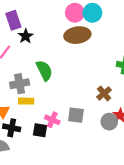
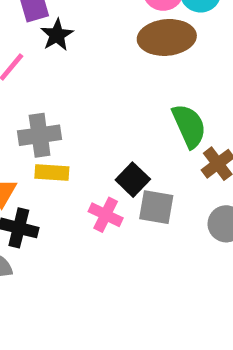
green semicircle: (44, 70) -> (189, 126), moved
black square: (40, 130) -> (133, 180), moved, turned 32

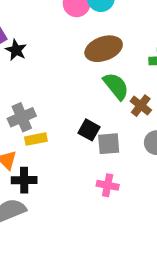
brown ellipse: (167, 37) -> (104, 49), moved
pink cross: (106, 215) -> (108, 185), moved

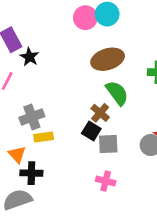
brown cross: (141, 106) -> (100, 113), moved

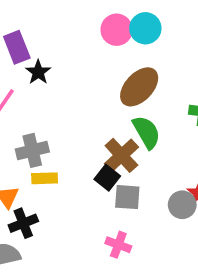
brown ellipse: (108, 59) -> (139, 87), turned -36
brown cross: (100, 113) -> (121, 155), size x1.4
black cross: (31, 173) -> (23, 223), turned -30

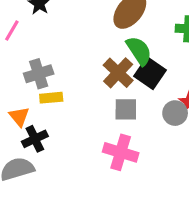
black square: (107, 178) -> (150, 73), moved, size x1.4
pink cross: (118, 245) -> (121, 152), size x1.5

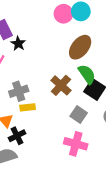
brown cross: (118, 73) -> (61, 85), moved
gray square: (126, 109) -> (79, 114), turned 35

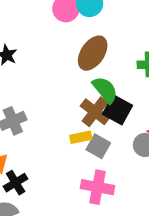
brown cross: (61, 85) -> (95, 112), moved
yellow rectangle: (28, 107) -> (81, 137), moved

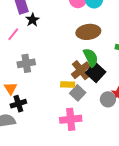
brown ellipse: (93, 53) -> (88, 32), turned 35
pink cross: (98, 187) -> (71, 119), turned -30

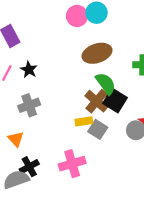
black star: (33, 20) -> (29, 70), moved
black cross: (18, 104) -> (29, 167), moved
pink cross: (71, 119) -> (72, 164), moved

